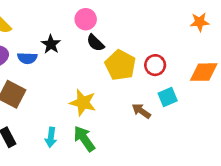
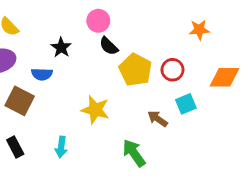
orange star: (200, 22) -> (199, 30), moved
blue semicircle: (27, 58) -> (42, 74), moved
green arrow: (84, 139) -> (134, 153), moved

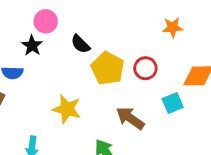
pink circle: (98, 21) -> (46, 21), moved
cyan square: (186, 104) -> (173, 103), moved
brown arrow: (158, 119) -> (130, 118), size x1.4

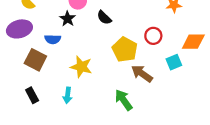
yellow pentagon: (108, 68) -> (125, 50), moved
yellow star: (67, 109) -> (81, 67), moved

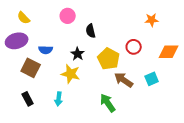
black semicircle: (104, 18) -> (91, 31), turned 32
black star: (68, 19) -> (78, 54), moved
cyan square: (174, 62) -> (152, 79), moved

